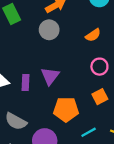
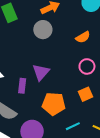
purple rectangle: (26, 83) -> (22, 86), moved

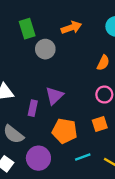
gray circle: (43, 30) -> (45, 49), moved
orange semicircle: (83, 37) -> (103, 63), turned -40

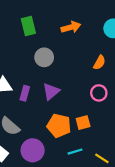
gray circle: (45, 49) -> (44, 57), moved
purple rectangle: (33, 108) -> (25, 93), moved
orange square: (100, 124) -> (83, 123), moved

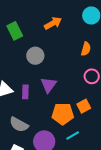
cyan line: (75, 152) -> (73, 135), moved

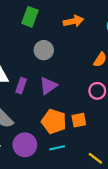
green rectangle: (15, 31) -> (30, 17), turned 30

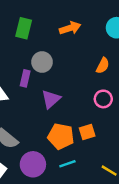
purple rectangle: (21, 86) -> (25, 78), moved

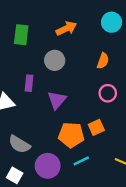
gray circle: (42, 62) -> (55, 60), moved

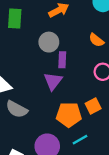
orange semicircle: (103, 61) -> (96, 40), turned 112
purple rectangle: (29, 83) -> (62, 60), moved
gray semicircle: (19, 144) -> (17, 109), moved

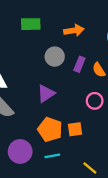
green rectangle: (15, 18) -> (31, 24), turned 66
purple rectangle: (62, 60) -> (79, 64), moved

